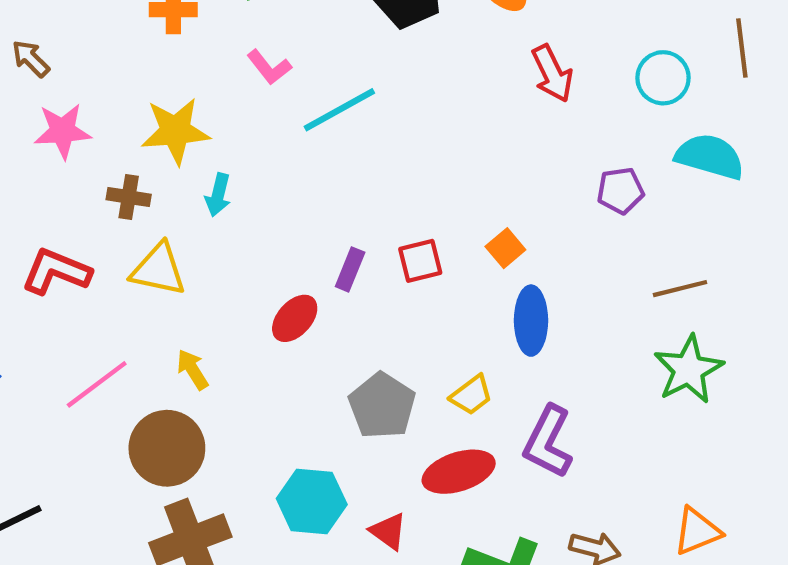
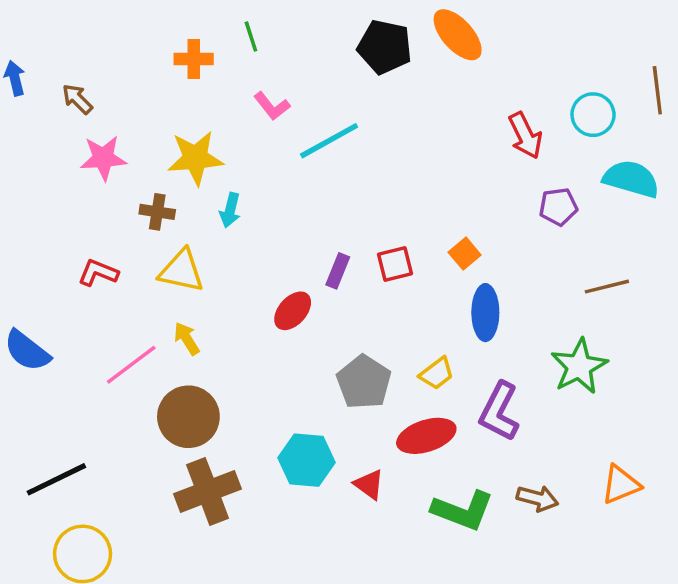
red arrow: (552, 74) -> (525, 135), moved
red L-shape: (56, 272) -> (98, 273), size x0.7
yellow arrow: (192, 369) -> (187, 339), moved
green star: (689, 369) -> (579, 366), moved

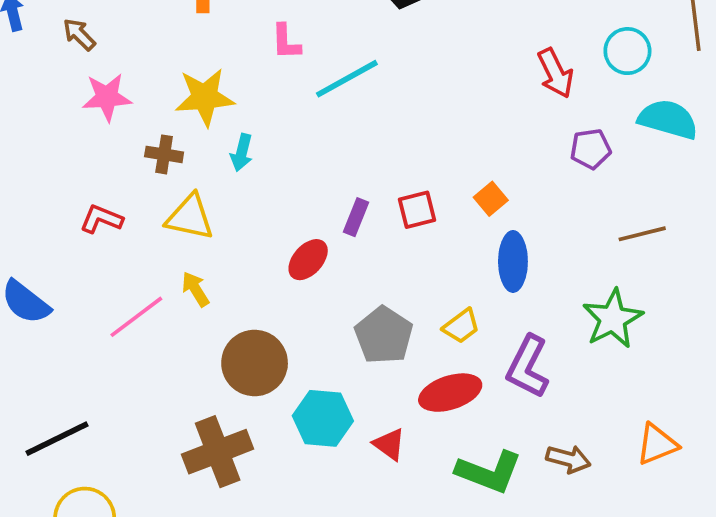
pink L-shape: (272, 106) -> (286, 42), turned 36
brown circle: (188, 417) -> (255, 363), moved

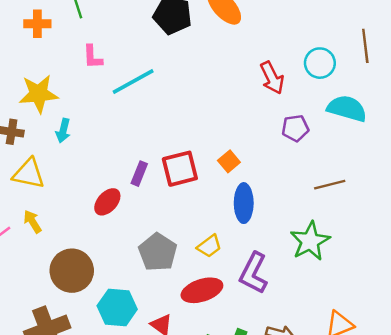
red square: (417, 210) -> (180, 169), size x1.4

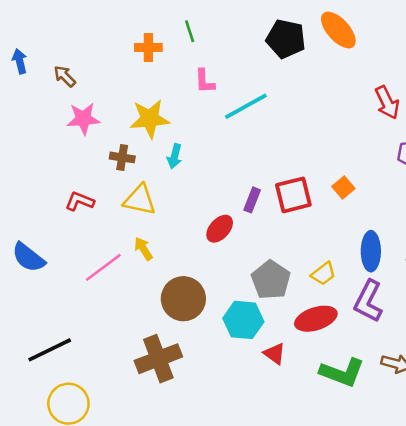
blue ellipse: (244, 203) -> (371, 251), moved
cyan hexagon: (117, 308) -> (243, 320), moved

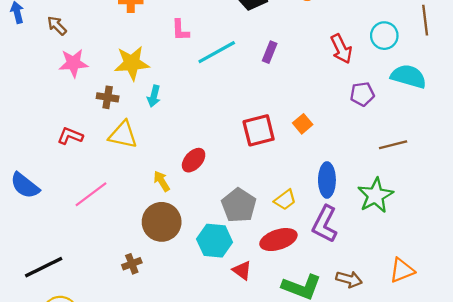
purple rectangle: (252, 200) -> (270, 52), moved
yellow arrow: (143, 249) -> (162, 181), moved
brown cross: (158, 359) -> (132, 264), moved, size x0.5

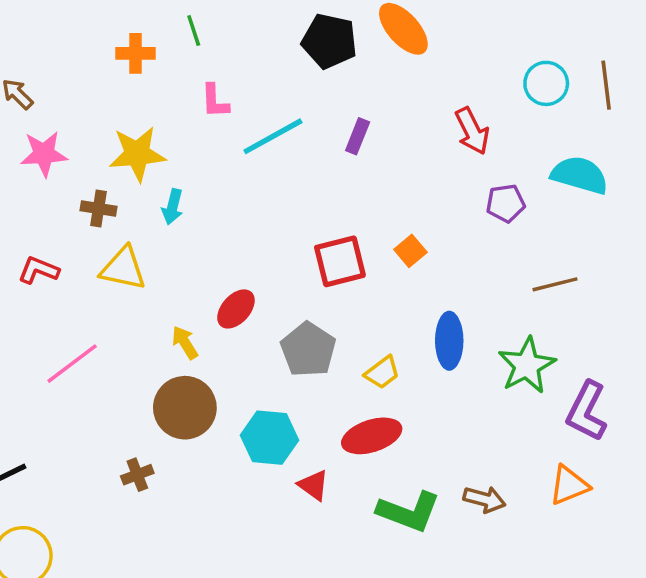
cyan circle: (384, 36) -> (546, 83), moved
gray pentagon: (239, 205) -> (308, 350), moved
purple L-shape: (325, 224) -> (587, 411), moved

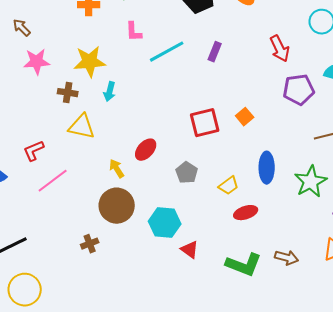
purple pentagon: (506, 203) -> (299, 90), size x1.4
red L-shape: (39, 270) -> (34, 151), moved, turned -45
gray pentagon: (308, 350) -> (187, 173), size x0.7
red ellipse: (372, 436) -> (246, 213), moved, size x0.7

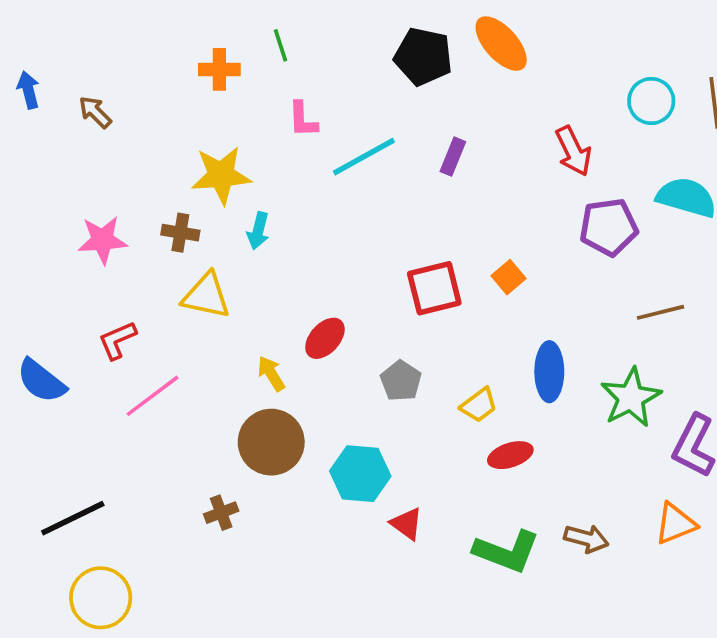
pink star: (37, 62) -> (102, 240), moved

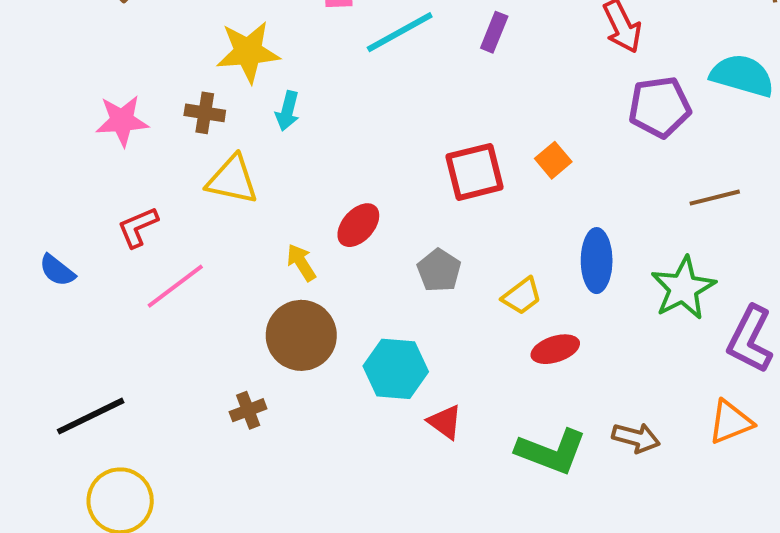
blue semicircle: (41, 381) -> (57, 270), size x0.7

